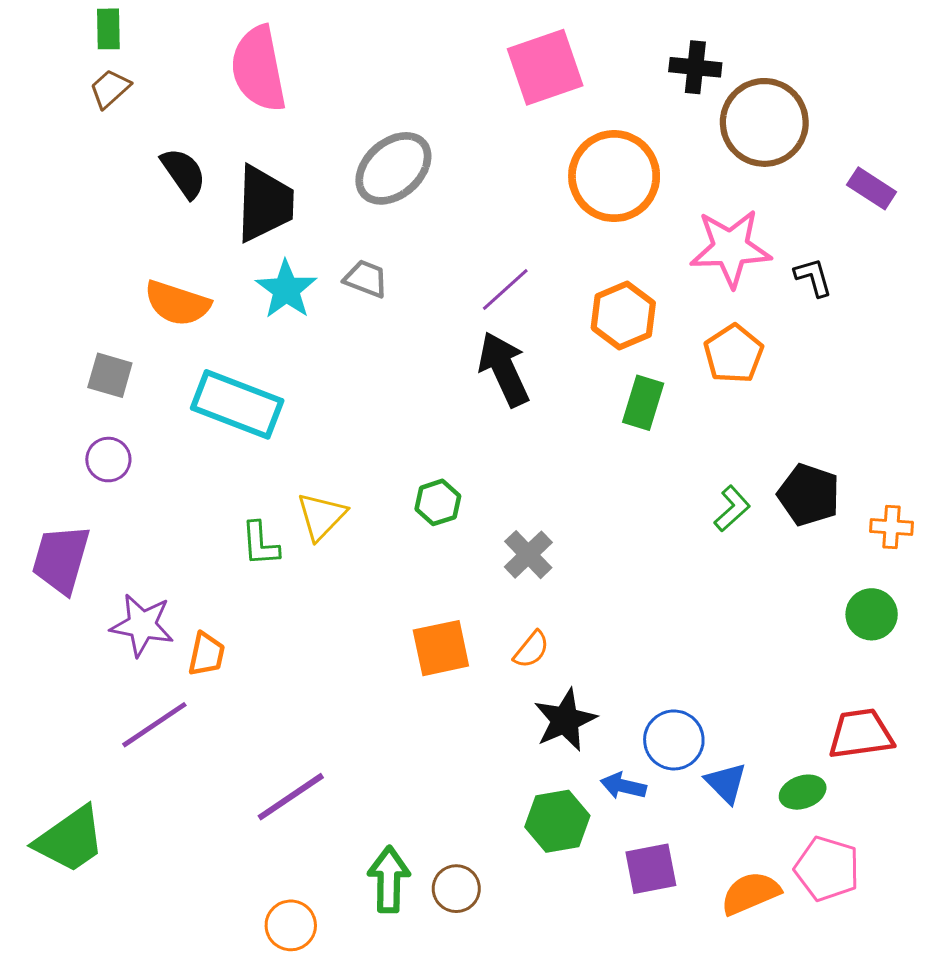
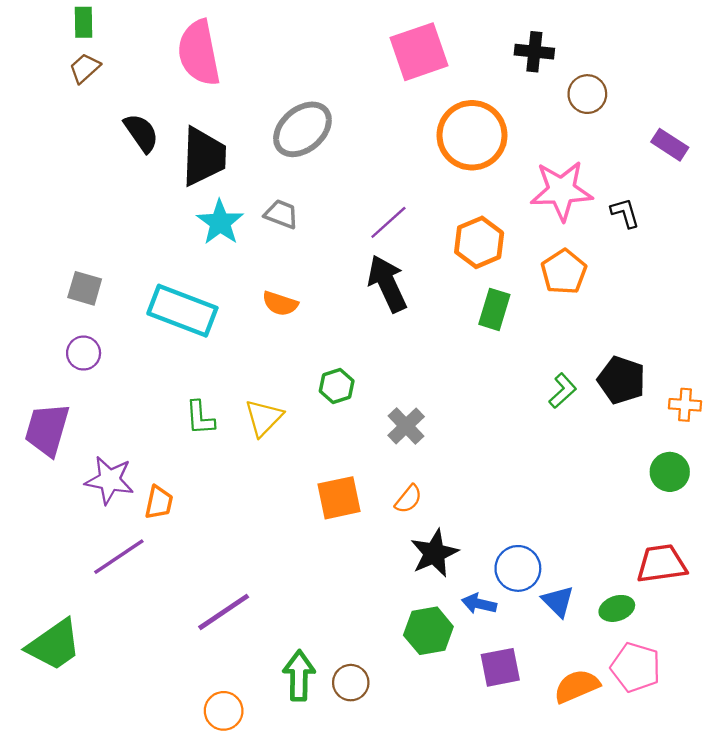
brown circle: (764, 122) -> (587, 94), size x0.6
orange semicircle: (177, 303) -> (280, 304), moved, size x0.7
yellow triangle: (321, 516) -> (264, 418), moved

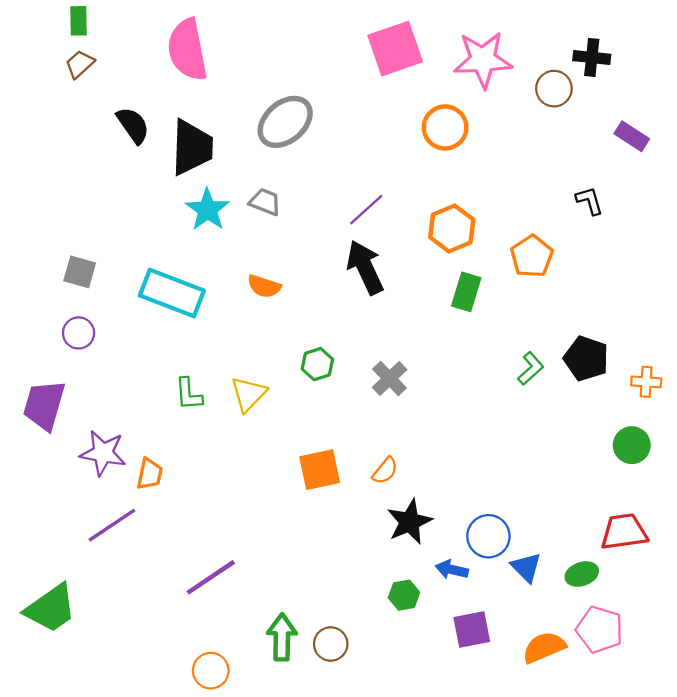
black cross: (534, 52) -> (592, 57), moved
orange circle: (472, 135) -> (445, 127), size x0.7
pink star: (561, 191) -> (483, 60), moved
gray cross: (406, 426) -> (390, 378), moved
green hexagon: (428, 631) -> (404, 595), size x0.7

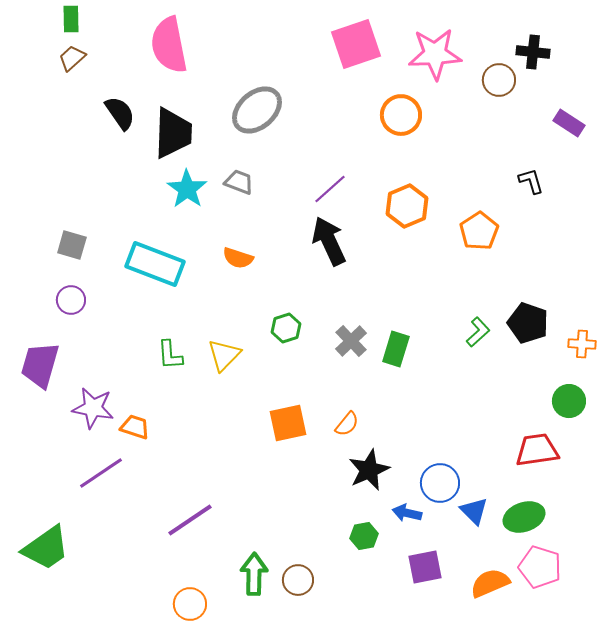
green rectangle: (466, 292) -> (396, 349), moved
orange trapezoid: (150, 474) -> (135, 427), turned -84
red trapezoid: (624, 532) -> (537, 450), moved
green ellipse: (582, 574) -> (524, 517), size x1.4

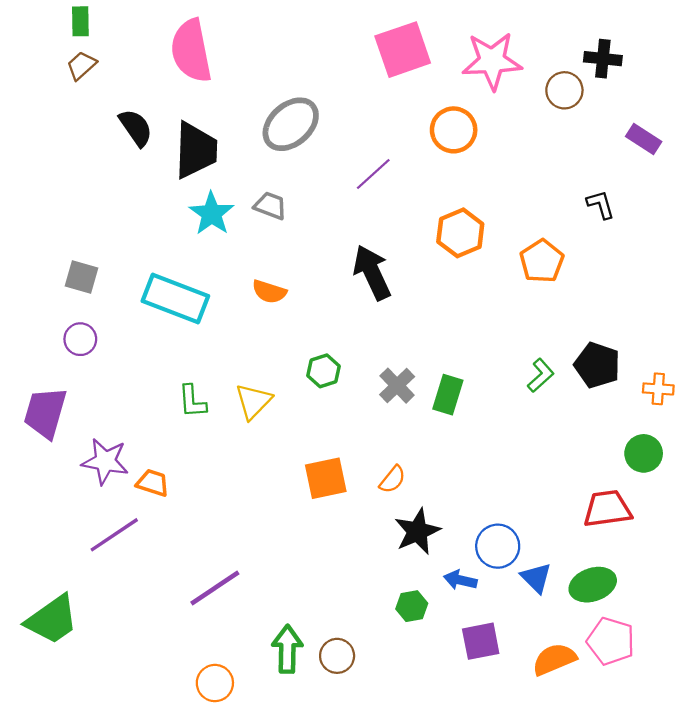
purple line: (330, 189) -> (373, 174), moved

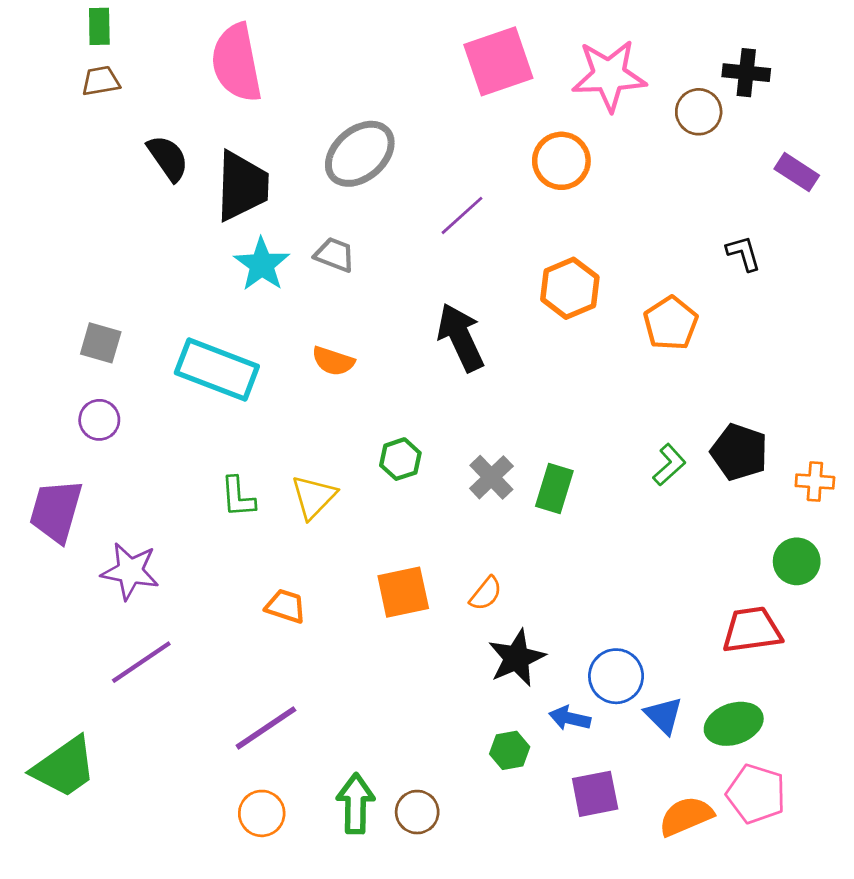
brown trapezoid: (81, 65) -> (101, 81), turned 32
orange trapezoid: (153, 483) -> (286, 606), moved
orange circle: (215, 683) -> (262, 813), moved

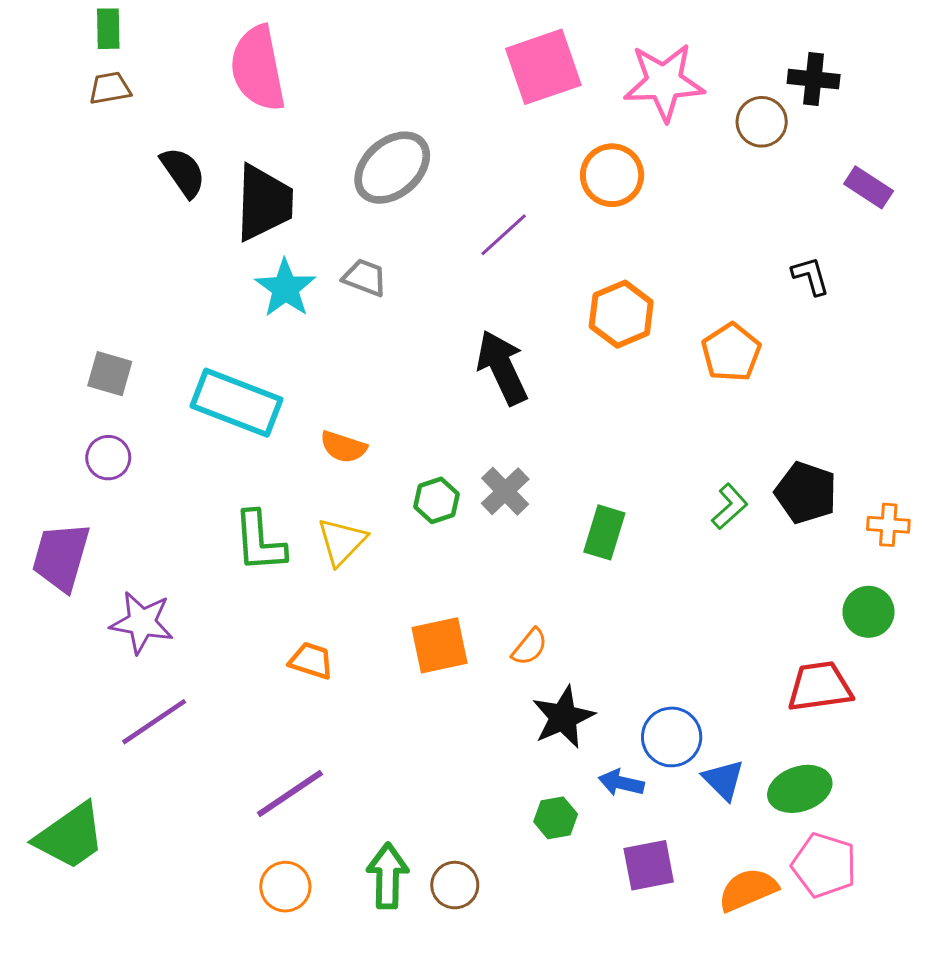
orange semicircle: (333, 361) -> (343, 447), moved
gray cross: (491, 477) -> (505, 491), moved
green L-shape: (238, 497) -> (259, 542), size x1.4

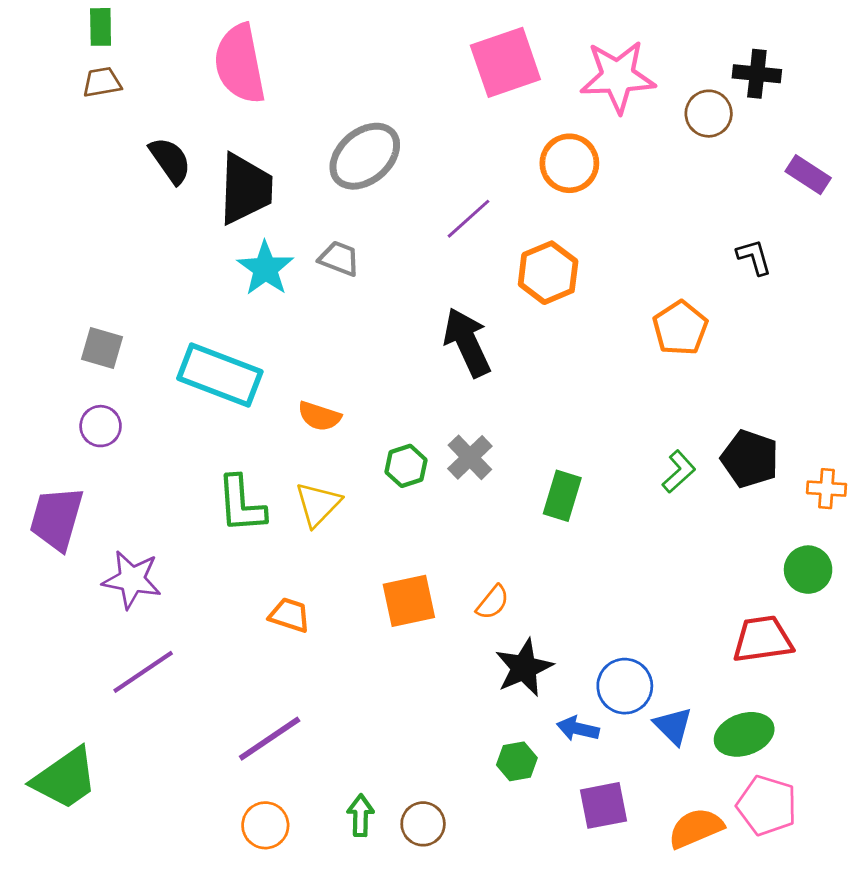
orange hexagon: (621, 314) -> (548, 273), moved
green arrow: (388, 876) -> (361, 815), size x0.7

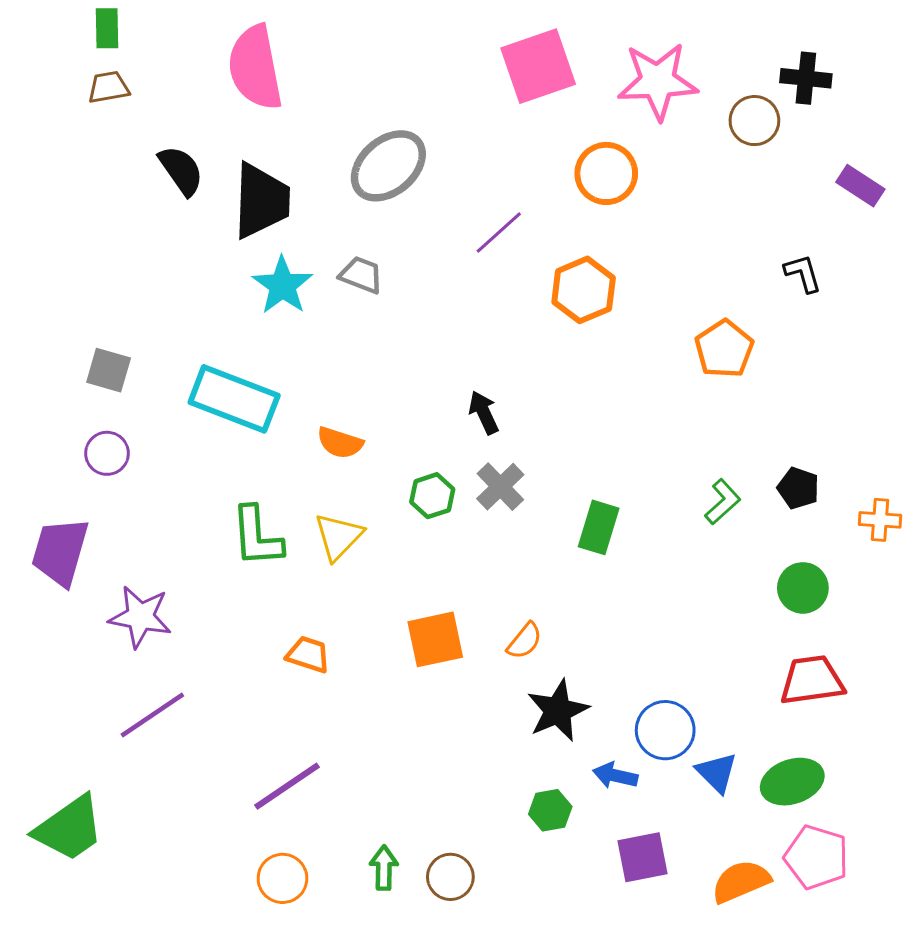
black arrow: (467, 342) -> (484, 412), moved, size x0.6
black pentagon: (750, 459) -> (798, 488), size x0.7
green circle: (808, 570) -> (803, 588), moved

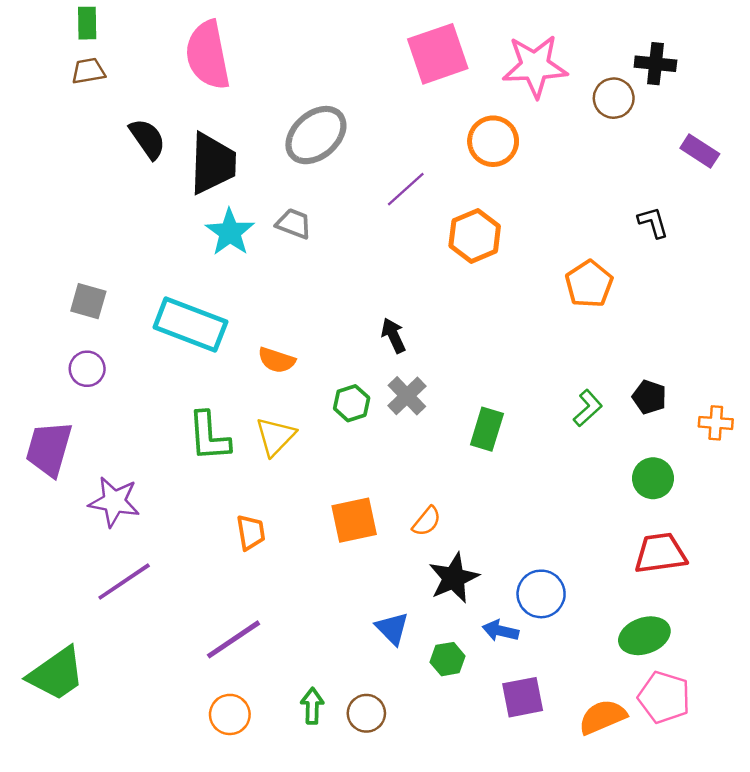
orange trapezoid: (308, 655) -> (251, 532), turned 63
blue triangle: (717, 773) -> (392, 628), moved

